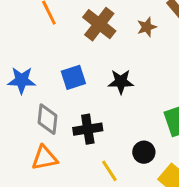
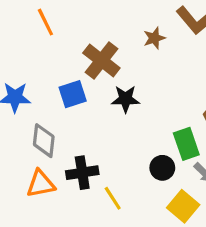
brown cross: (99, 24) -> (101, 61), moved
black cross: (88, 129) -> (82, 173), moved
black circle: (144, 152) -> (162, 168), moved

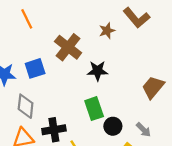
blue square: (73, 94) -> (35, 68), moved
black star: (125, 99) -> (98, 71), moved
green rectangle: (186, 144) -> (94, 109), moved

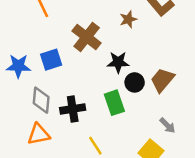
brown trapezoid: (153, 87) -> (162, 80), moved
black circle: (113, 126) -> (135, 82), moved
black cross: (54, 130) -> (73, 109), moved

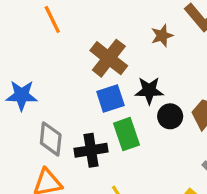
blue square: (51, 60) -> (110, 99), moved
green rectangle: (114, 103) -> (127, 134), moved

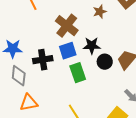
gray diamond: (51, 139) -> (19, 76), moved
black cross: (91, 150) -> (43, 60), moved

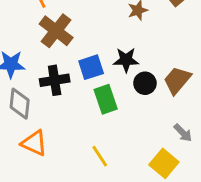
brown cross: (67, 26) -> (56, 31), moved
orange triangle: (29, 103) -> (34, 143), turned 36

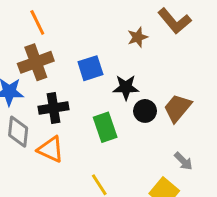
brown cross: (56, 31) -> (36, 62), moved, turned 32
blue square: (91, 67) -> (90, 68), moved
orange triangle: (34, 143) -> (51, 149), moved

